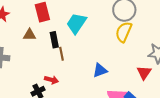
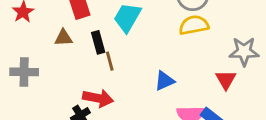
yellow semicircle: (124, 32) -> (194, 25), turned 60
red arrow: (51, 80) -> (98, 98), size x1.5

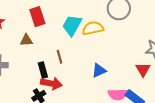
yellow semicircle: (194, 25) -> (93, 28), moved
black rectangle: (98, 42) -> (43, 70), moved

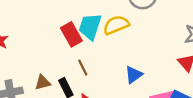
red rectangle: (37, 17) -> (71, 34), moved
brown triangle: (26, 40) -> (43, 82), moved

